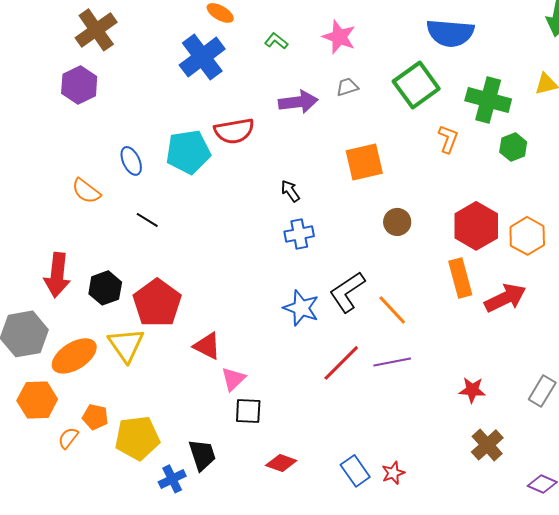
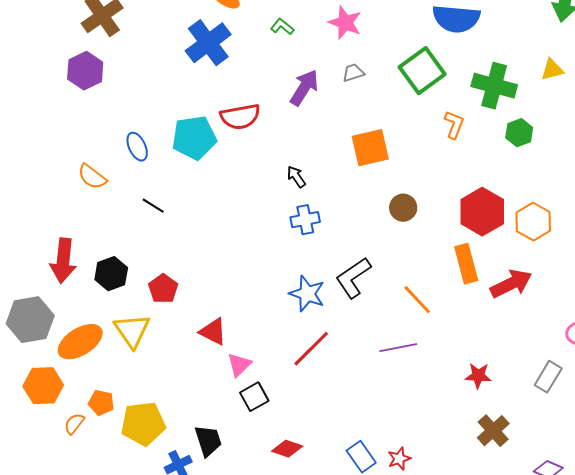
purple arrow: (298, 102) -> (304, 88), turned -51
red pentagon: (157, 303) -> (163, 289), size x0.6
orange line: (392, 310) -> (417, 300), moved
red line: (341, 363) -> (311, 349), moved
black square: (248, 411) -> (254, 397), turned -32

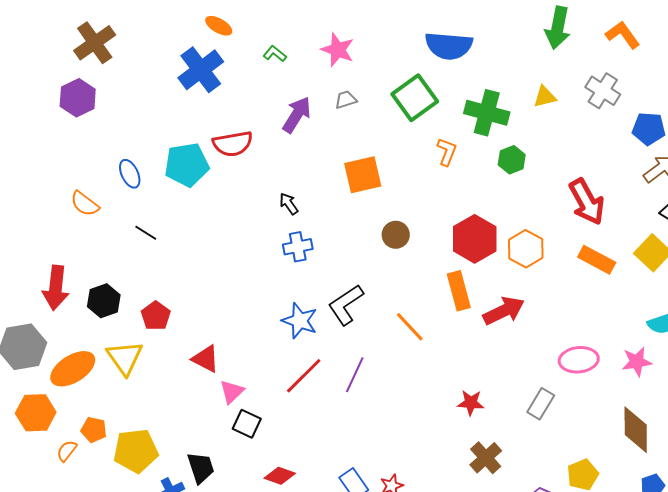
purple line: (398, 348) -> (355, 375), moved, turned -54
black square: (254, 397) -> (247, 424), turned -36

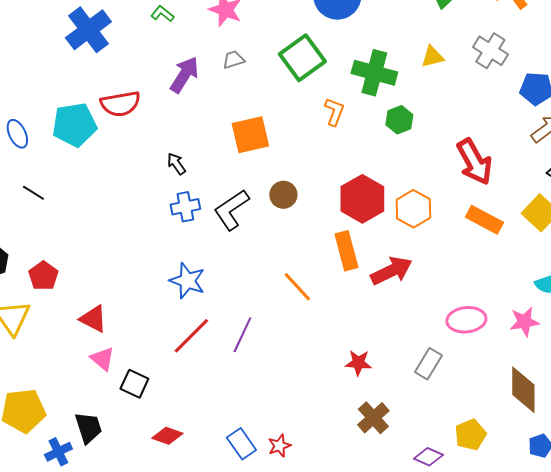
black L-shape: (346, 305) -> (231, 210), moved
pink triangle: (232, 392) -> (102, 359), moved, turned -36

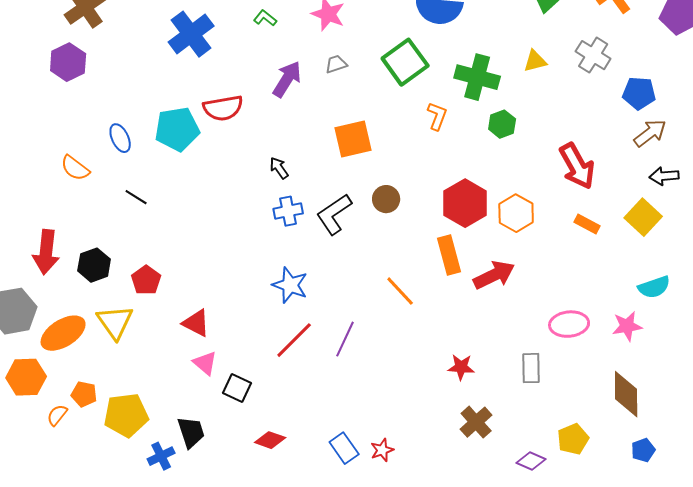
orange rectangle: (484, 220) -> (587, 224), size x0.7
gray rectangle: (428, 364) -> (531, 368), turned -32

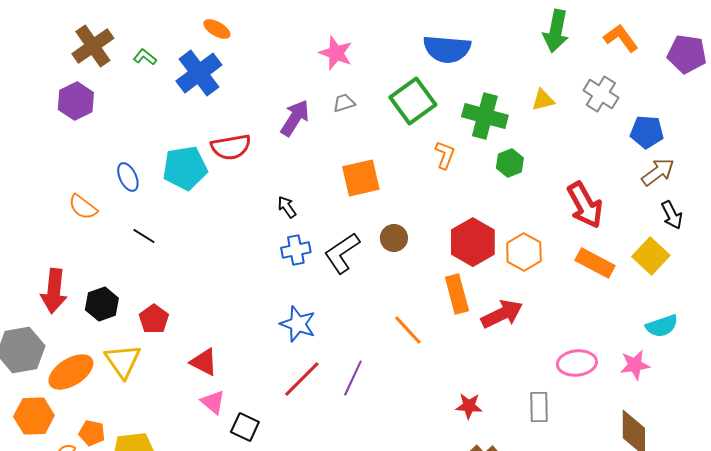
green L-shape: (265, 18) -> (145, 57), moved
black arrow: (664, 176) -> (672, 215), turned -112
orange rectangle: (587, 224) -> (595, 263), size x1.5

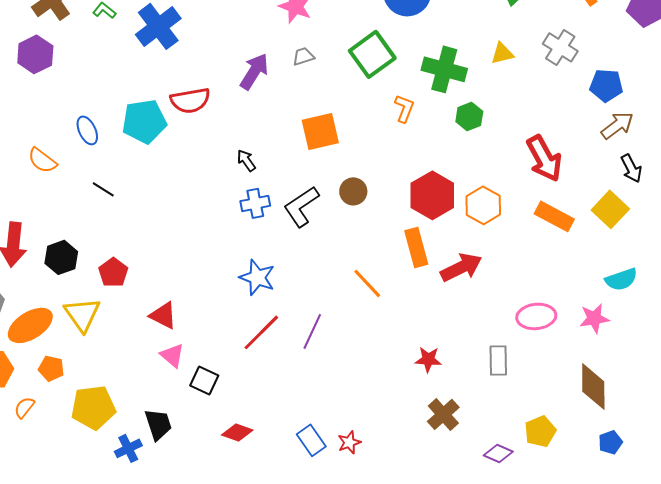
orange pentagon: (92, 433) -> (51, 368), moved

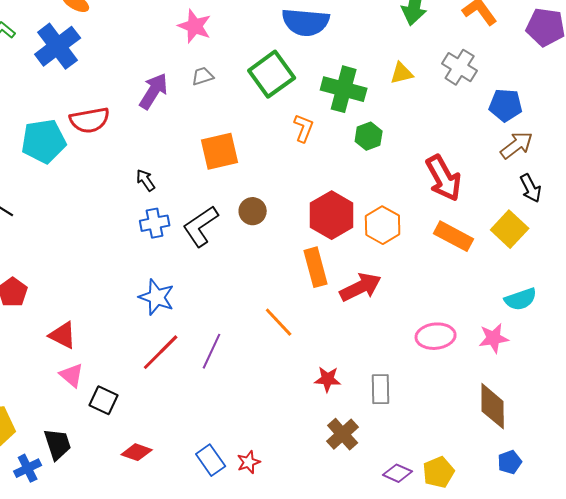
orange line: (367, 283) -> (279, 322), moved
gray rectangle: (498, 360) -> (381, 389), moved
yellow pentagon: (540, 431) -> (439, 472), moved

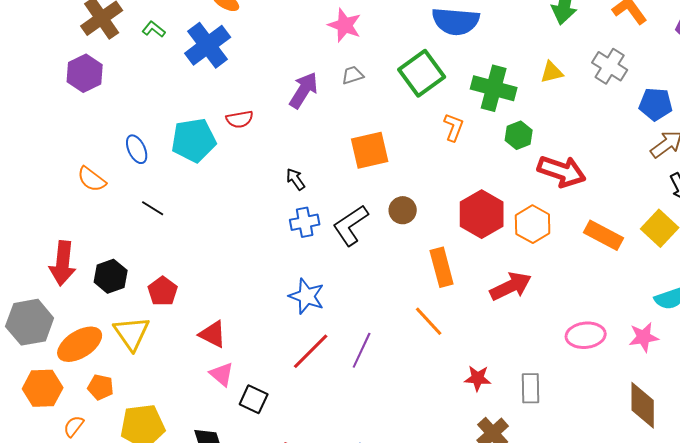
red semicircle: (90, 120) -> (240, 119), size x0.7
red arrow: (444, 178) -> (562, 171), moved, turned -42
orange rectangle: (316, 267) -> (442, 267), moved

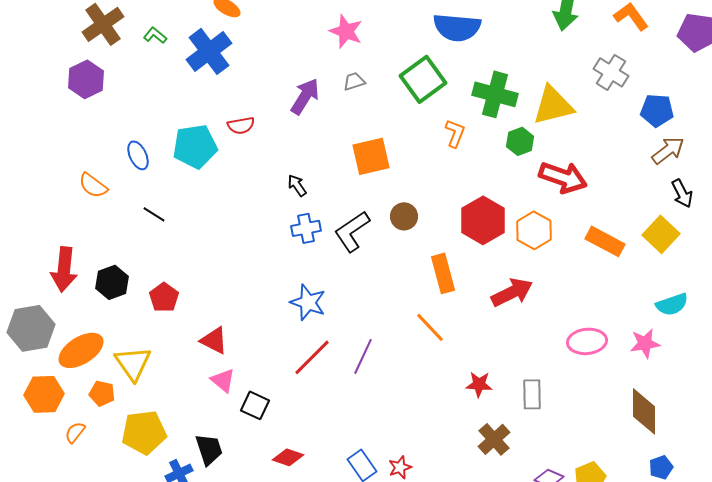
yellow triangle: (552, 72) -> (553, 105), moved, size x1.8
yellow triangle: (132, 333) -> (133, 363), moved

